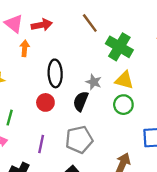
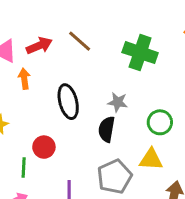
brown line: (90, 23) -> (80, 41), moved
yellow triangle: (124, 80) -> (151, 159), moved
red circle: (45, 102) -> (44, 147), moved

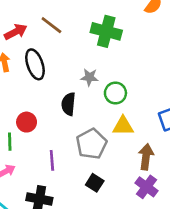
black ellipse: (68, 102) -> (35, 64), moved
green circle: (160, 122) -> (115, 93), moved
black semicircle: (107, 129) -> (68, 104), moved

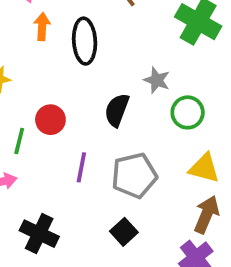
yellow triangle: (123, 126) -> (204, 168), moved
purple line: (52, 160) -> (81, 167), moved

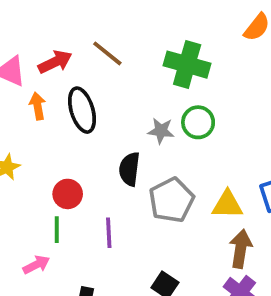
green circle: (188, 112) -> (198, 122), moved
green line: (19, 141) -> (57, 230), moved
gray pentagon: (134, 175) -> (172, 200), moved

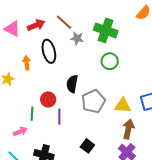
orange arrow: (38, 106) -> (27, 63), moved
gray star: (161, 131) -> (77, 38), moved
red circle: (68, 194) -> (48, 99), moved

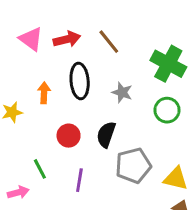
gray star: (77, 38) -> (122, 92), moved
red circle: (48, 99) -> (69, 136), moved
green line: (32, 114) -> (40, 169), turned -40

